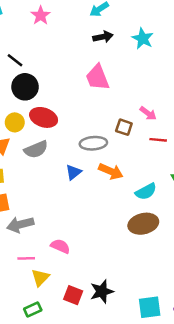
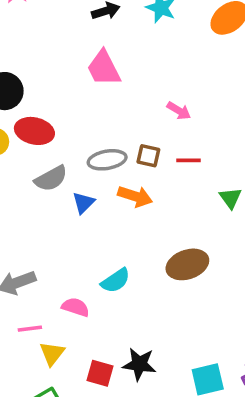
brown square: (124, 127) -> (148, 156), moved
red line: (158, 140) -> (189, 160), moved
gray semicircle: (36, 149) -> (51, 179), moved
cyan semicircle: (146, 192) -> (116, 281), moved
black star: (102, 291) -> (139, 364), turned 30

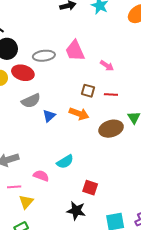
pink trapezoid: (104, 68) -> (75, 51), moved
gray ellipse: (107, 160) -> (44, 56), moved
brown ellipse: (187, 264) -> (111, 129), moved
red square: (100, 373) -> (90, 188), moved

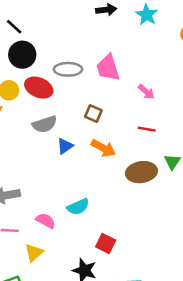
brown square: (88, 91) -> (93, 114), moved
yellow triangle: (26, 202) -> (34, 253), moved

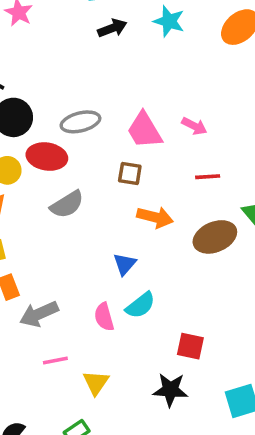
pink trapezoid: (108, 68) -> (144, 130), moved
blue triangle: (65, 146) -> (125, 264), moved
pink semicircle: (46, 221) -> (104, 317), moved, turned -120

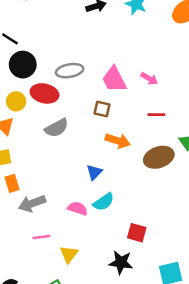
pink semicircle: (104, 317) -> (78, 208), turned 120

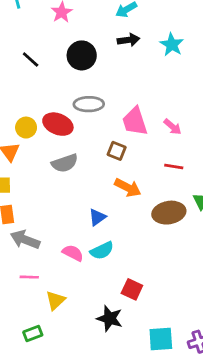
black circle: (23, 65) -> (82, 55), moved
gray arrow: (32, 204) -> (25, 240), turned 32

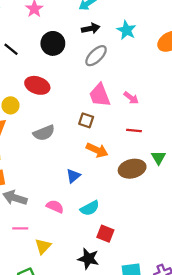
gray ellipse: (89, 104) -> (96, 56), moved, turned -40
red ellipse: (58, 124) -> (37, 85), moved
cyan semicircle: (102, 251) -> (90, 208), moved

